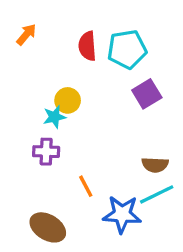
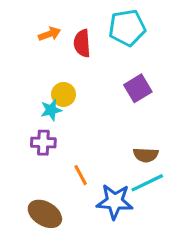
orange arrow: (26, 34) -> (50, 34), moved, turned 30
cyan pentagon: (127, 49) -> (127, 28), moved

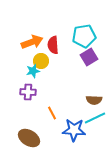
cyan pentagon: (127, 28) -> (84, 36), moved
orange arrow: (50, 34) -> (32, 42), moved, size x1.5
red semicircle: (82, 43) -> (53, 45), moved

